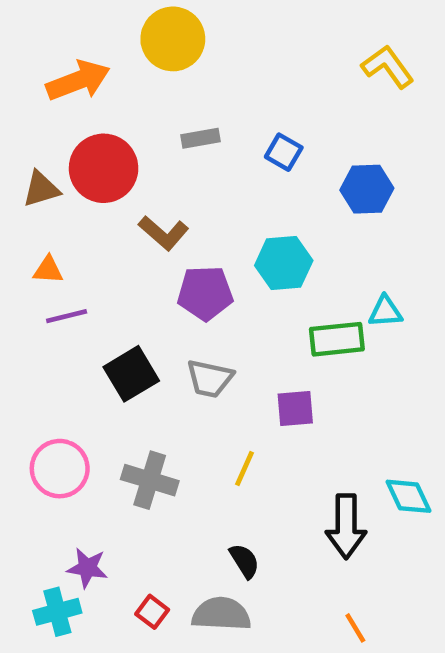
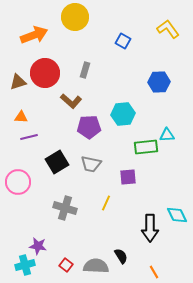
gray rectangle: (201, 138) -> (85, 70), moved, turned -63
blue square: (284, 152) -> (123, 41), moved
pink circle: (60, 469) -> (18, 182), moved
black semicircle: (244, 561) -> (121, 256), moved

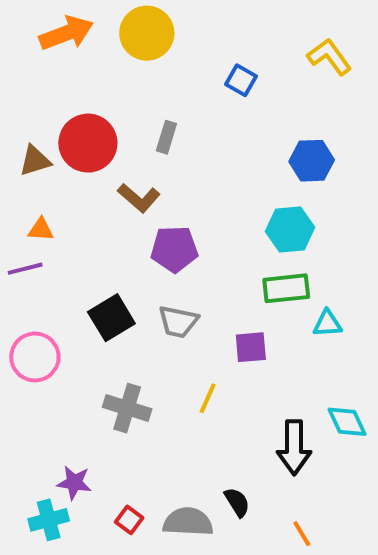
orange arrow: (34, 35) -> (66, 33), moved
cyan hexagon: (123, 114) -> (290, 229), moved
cyan triangle: (167, 135) -> (327, 324), moved
purple line: (29, 137) -> (25, 269), moved

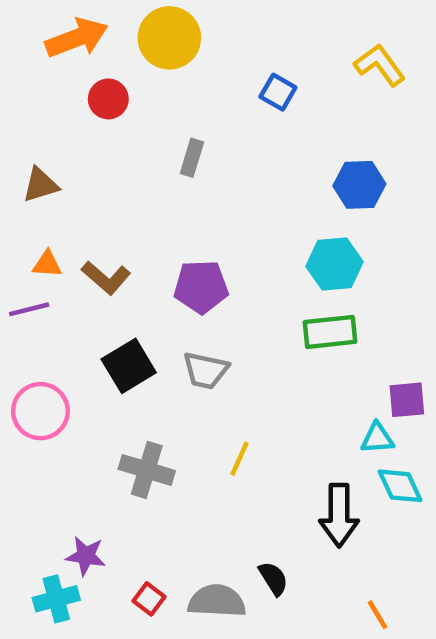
red circle: (88, 143) -> (108, 99), moved, size x0.6
brown L-shape: (139, 198) -> (106, 278), moved
cyan triangle: (327, 324) -> (377, 438), moved
purple square: (251, 347) -> (407, 400), moved
orange line: (302, 534) -> (377, 615), moved

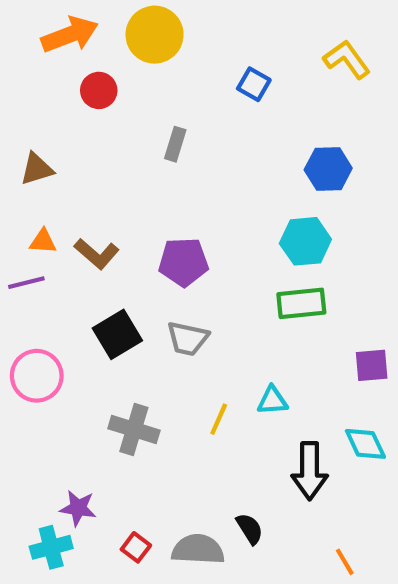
cyan triangle: (377, 438) -> (272, 401), moved

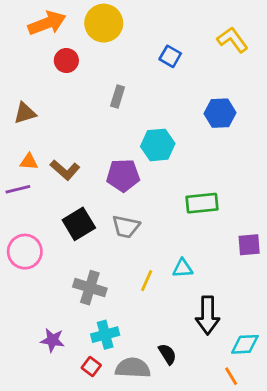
cyan hexagon: (305, 241) -> (158, 145), moved
cyan diamond: (365, 444) -> (245, 344), moved, turned -68
cyan cross: (51, 547) -> (105, 335), moved

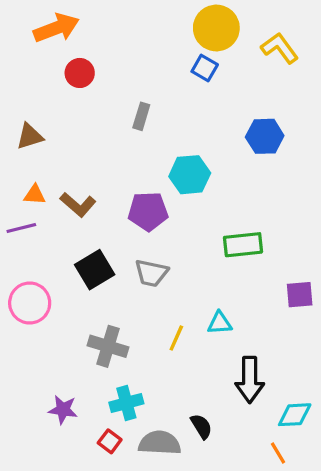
yellow circle: (104, 23) -> (216, 28), moved

